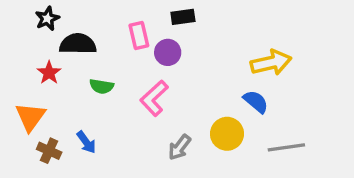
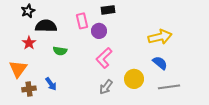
pink L-shape: (154, 98) -> (104, 58), moved
blue semicircle: (256, 102) -> (160, 63), moved
brown cross: (49, 151) -> (29, 89), turned -32

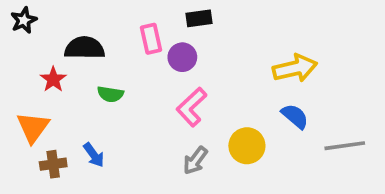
black star: (28, 11) -> (24, 20), moved
gray line: (169, 87) -> (345, 146), moved

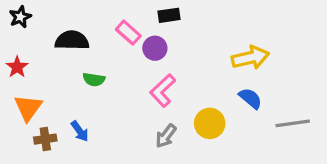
pink rectangle: (151, 39) -> (128, 33), turned -35
red star: (53, 79) -> (17, 67), moved

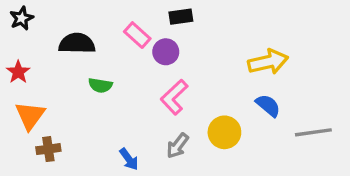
blue arrow: (80, 131) -> (129, 159), moved

